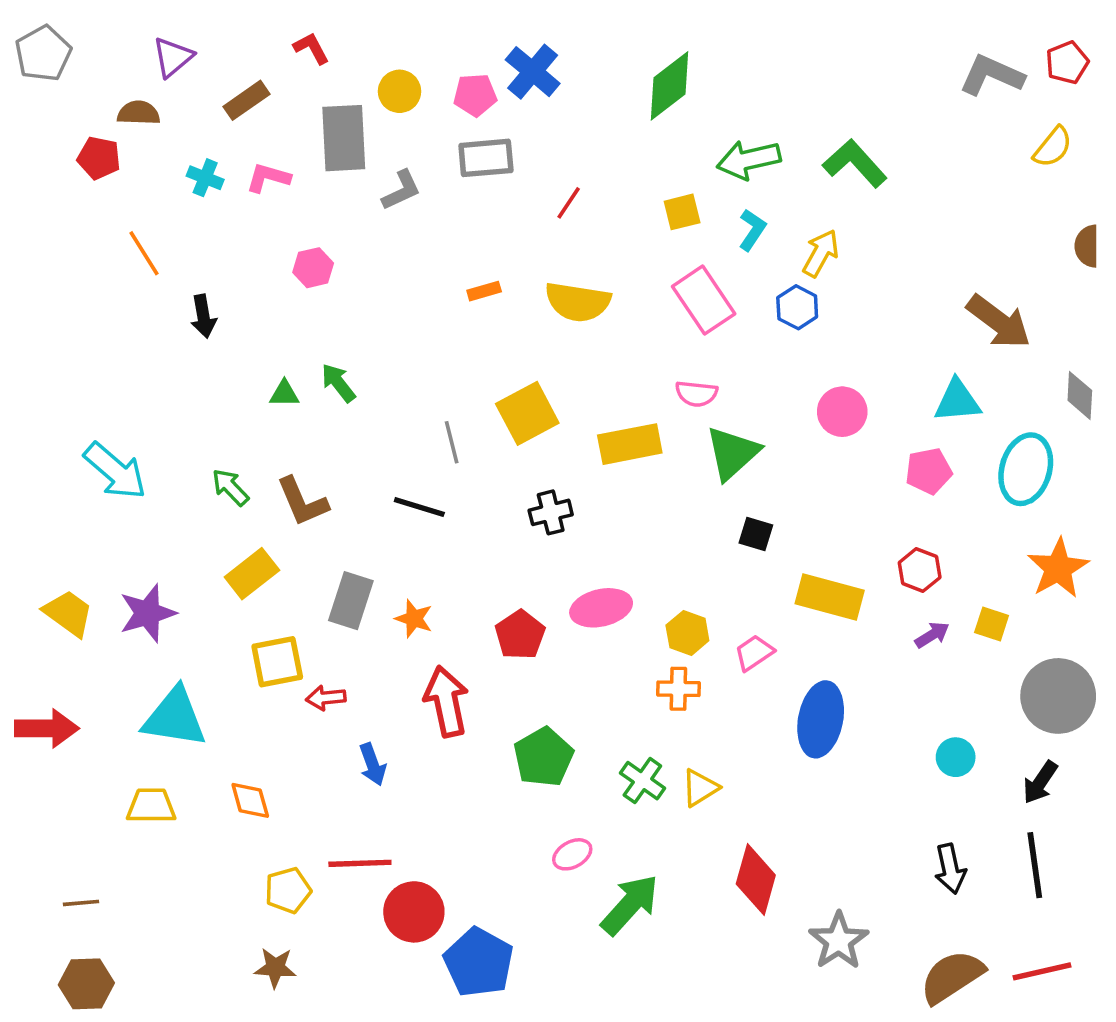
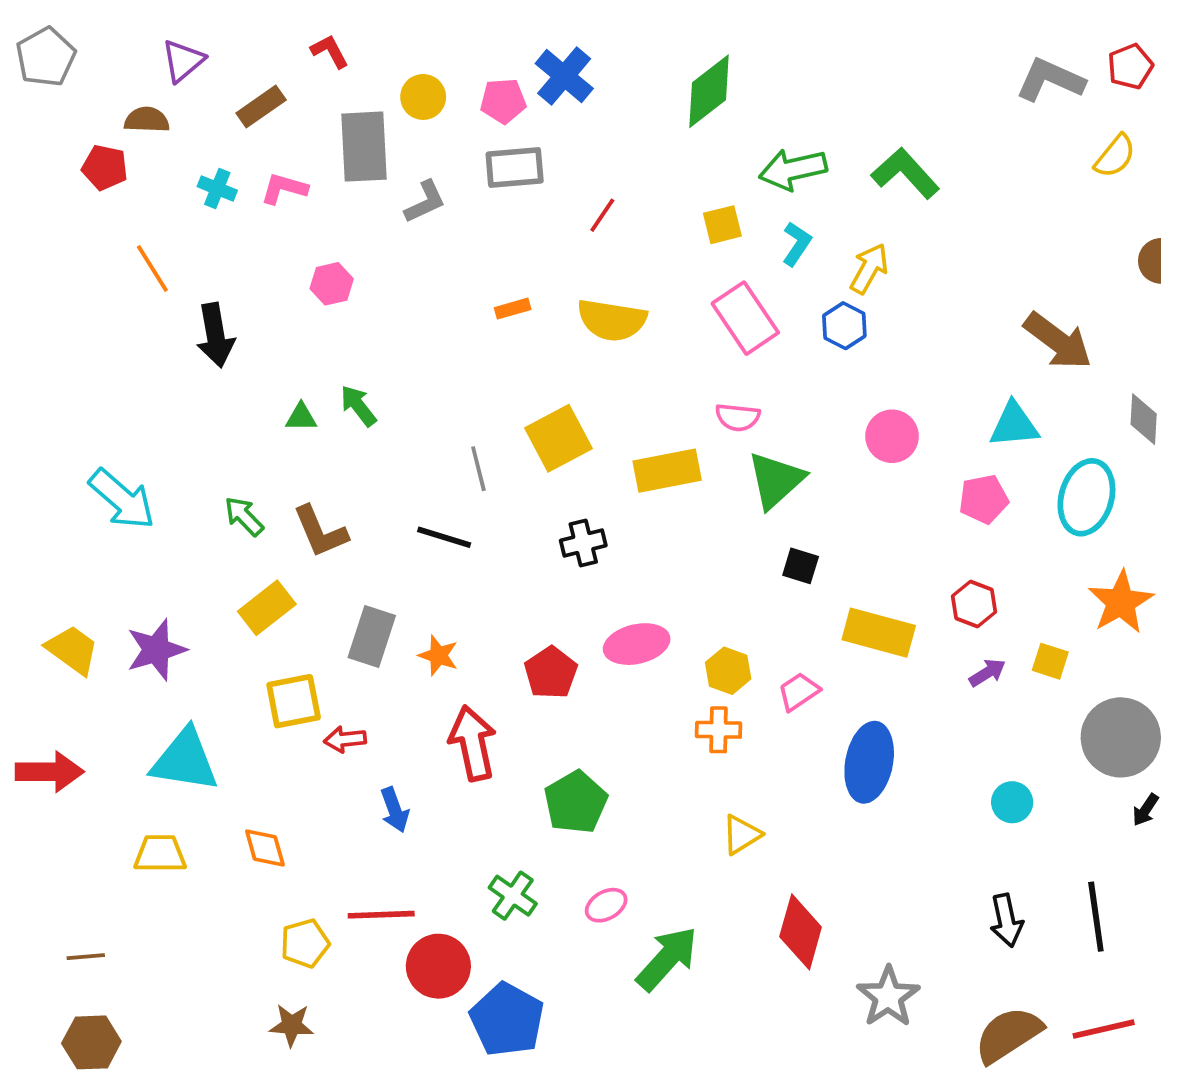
black arrow: (203, 316) -> (215, 335), size x1.4
green cross: (642, 781) -> (513, 896), moved
black arrow: (1040, 782) -> (1146, 810), moved, size x0.7

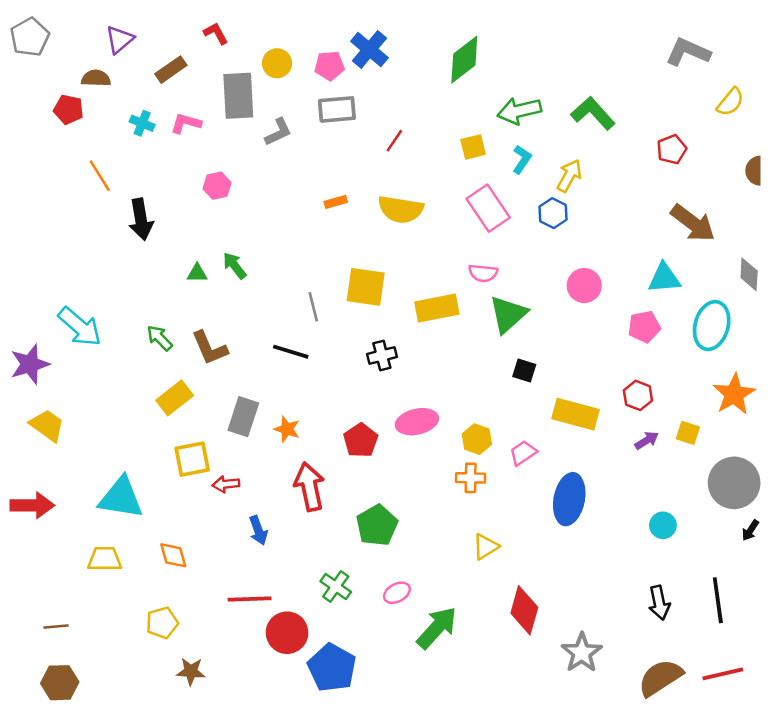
red pentagon: (1130, 66) -> (672, 149), moved
yellow square: (558, 438) -> (366, 287), turned 36
purple star: (156, 650) -> (30, 364), moved
yellow pentagon: (305, 943) -> (162, 623), moved

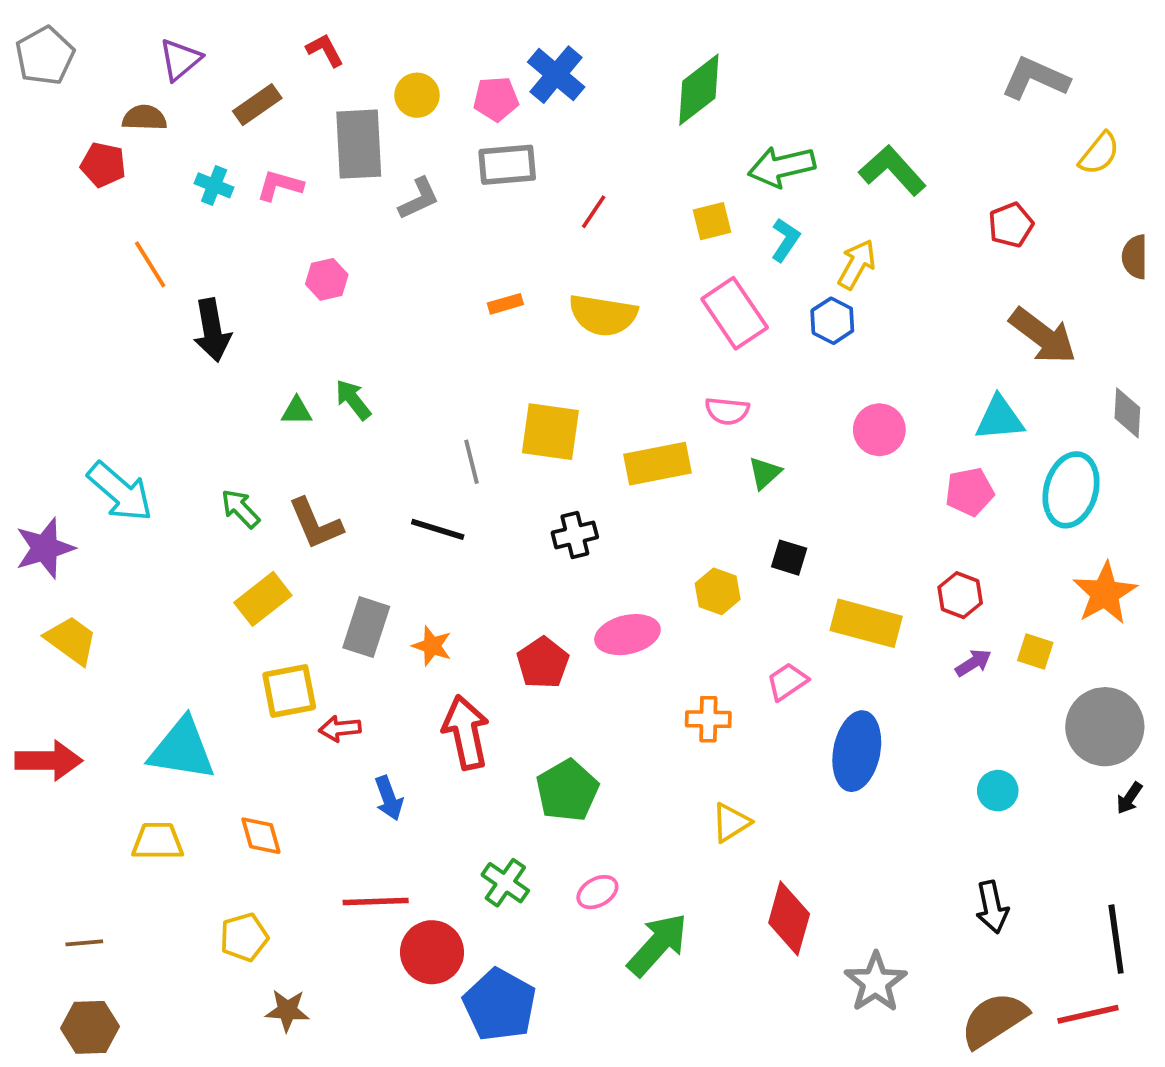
green triangle: (508, 314) -> (765, 473), size x0.6
yellow hexagon: (477, 439) -> (718, 591), moved
black line: (718, 600) -> (1116, 939), moved

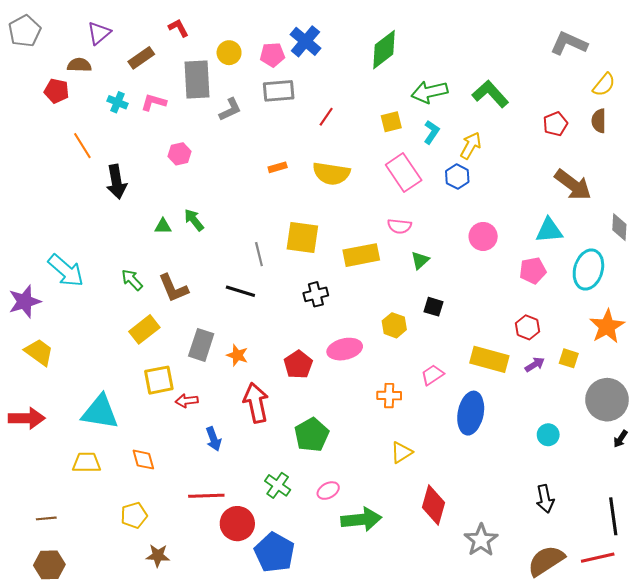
brown semicircle: (1135, 257) -> (599, 121), moved
yellow rectangle: (866, 623) -> (489, 359), moved
green arrow: (658, 945) -> (361, 519), turned 42

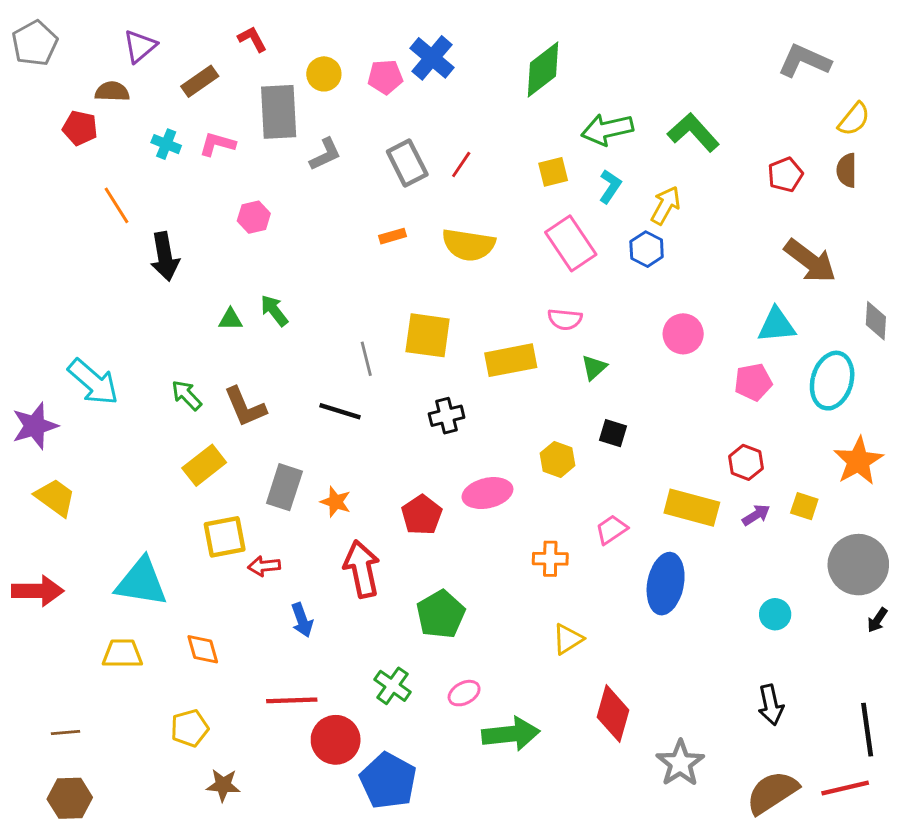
gray rectangle: (279, 91) -> (407, 163), moved, turned 68

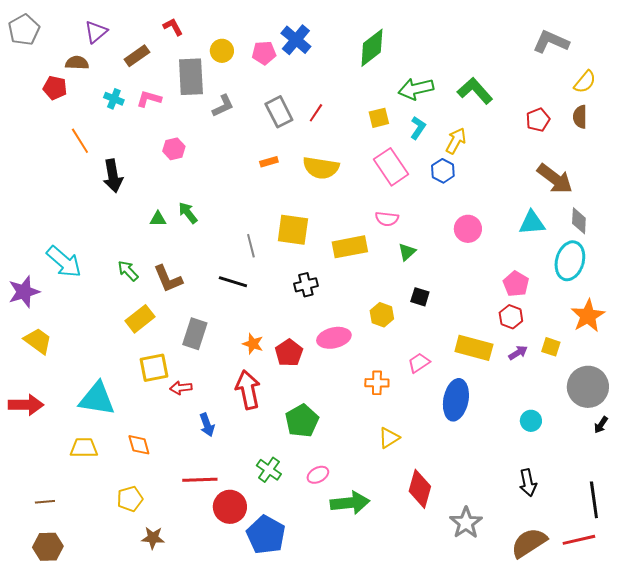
gray diamond: (876, 321) -> (579, 221), moved
pink pentagon: (753, 382) -> (516, 284), moved, turned -30
orange star: (336, 502) -> (253, 344), moved

